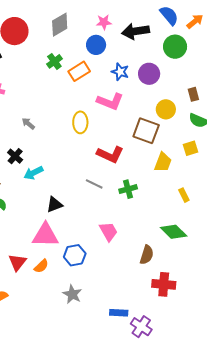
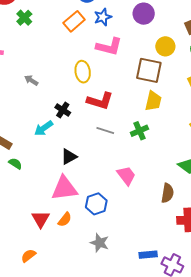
green cross: (54, 61) -> (24, 18), moved
blue star: (120, 72) -> (103, 17), moved, turned -30
red L-shape: (110, 154) -> (100, 101), moved
black cross: (15, 156) -> (63, 110), moved
yellow trapezoid: (163, 162) -> (153, 101), moved

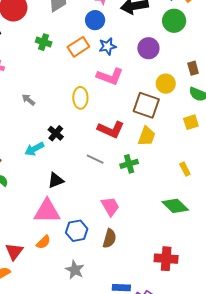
green cross: (24, 18) -> (44, 42), moved, turned -35
red L-shape: (100, 101) -> (111, 129), moved
brown semicircle: (167, 193) -> (109, 238), moved
red triangle: (41, 219) -> (14, 251), moved

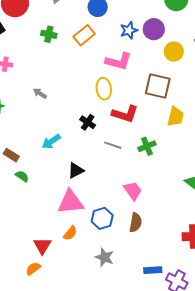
blue star: (108, 46) -> (129, 30), moved
yellow circle: (166, 84) -> (174, 52), moved
yellow ellipse: (80, 98) -> (104, 89), moved
black cross: (56, 133) -> (88, 122), moved
yellow trapezoid: (147, 136) -> (175, 117), moved

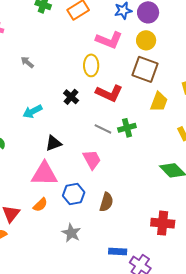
yellow circle: (174, 52) -> (146, 40), moved
gray line: (113, 145) -> (103, 129), moved
pink trapezoid: (133, 191) -> (92, 160), moved

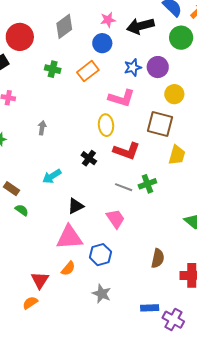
yellow circle: (146, 40) -> (174, 94), moved
gray arrow: (27, 62) -> (42, 128), turned 64
brown semicircle: (106, 202) -> (158, 258), moved

